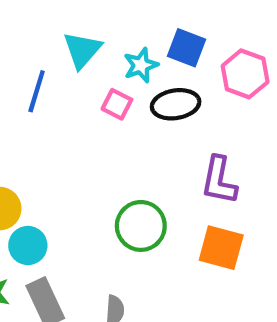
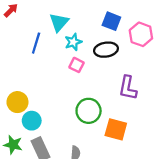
cyan star: (141, 65) -> (73, 42), moved
pink square: (117, 104) -> (76, 65), moved
orange square: (221, 248) -> (116, 129), moved

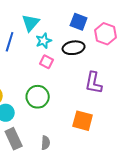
green circle: (89, 111) -> (38, 97), moved

